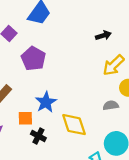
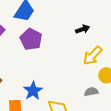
purple pentagon: (33, 59) -> (31, 39), moved

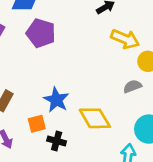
yellow arrow: (93, 56) -> (125, 39), turned -100

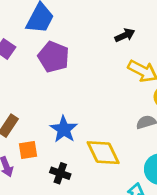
orange square: (37, 124) -> (28, 150), moved

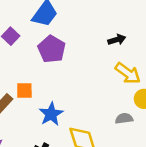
orange square: (28, 150) -> (24, 91), moved

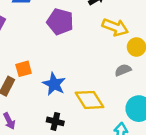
purple pentagon: (52, 49) -> (60, 22), moved

